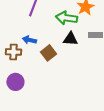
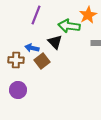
black triangle: (70, 39) -> (55, 42), moved, turned 42
brown square: (48, 53) -> (42, 61), moved

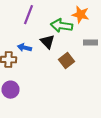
orange star: (88, 15) -> (80, 15), turned -30
brown square: (42, 61) -> (66, 61), moved

